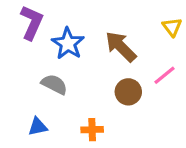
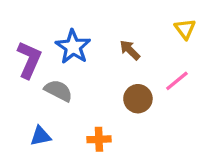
purple L-shape: (32, 22) -> (29, 60), moved
brown arrow: (121, 47) -> (130, 50), size x0.6

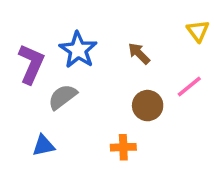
gray semicircle: (58, 91) -> (63, 97), turned -64
orange cross: (99, 139) -> (123, 147), moved

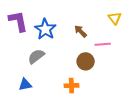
purple L-shape: (31, 64) -> (18, 21), moved, turned -35
pink line: (189, 86) -> (103, 44), moved, turned 35

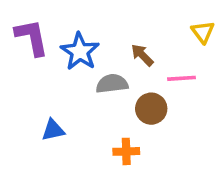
gray semicircle: (36, 56) -> (112, 84), moved, turned 30
blue triangle: (25, 85) -> (53, 130), moved

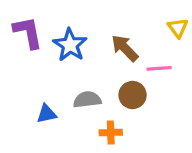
brown arrow: (142, 55) -> (125, 48), size x1.4
gray semicircle: (112, 84) -> (87, 100), moved

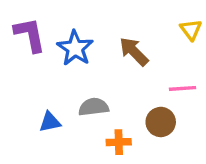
pink line: (159, 68) -> (183, 88), moved
brown circle: (133, 95) -> (161, 122), moved

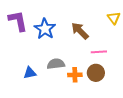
pink line: (183, 88) -> (99, 52), moved
orange cross: (119, 142) -> (75, 75), moved

